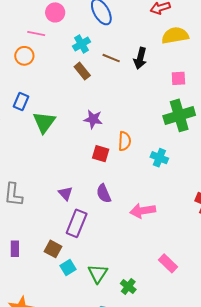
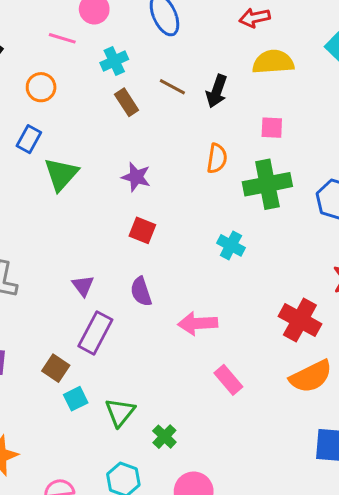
cyan cross: (81, 44) -> (114, 61), moved
orange circle: (24, 56) -> (41, 87), moved
orange semicircle: (125, 141) -> (217, 158), moved
pink rectangle: (168, 263) -> (228, 380), moved

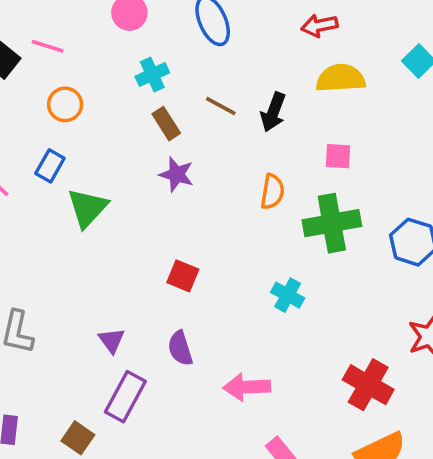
pink line: (62, 38) -> (48, 46), moved
purple star: (136, 177) -> (177, 174), moved

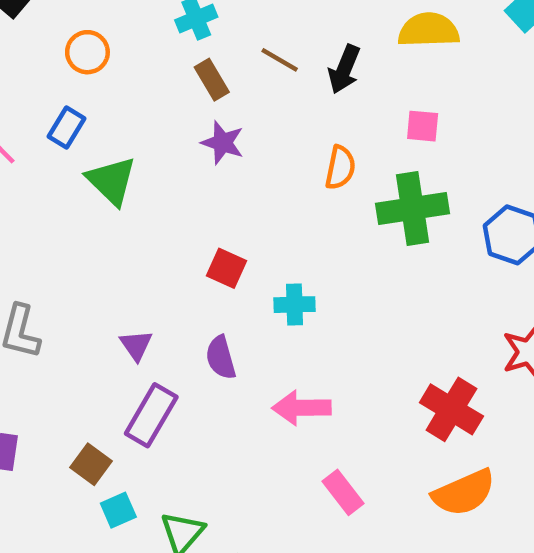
green triangle: (88, 208) -> (111, 181), turned -30
cyan cross: (288, 295) -> (294, 305), moved, turned -32

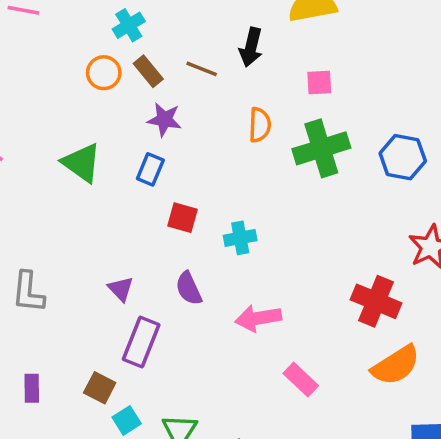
orange circle: (87, 52) -> (104, 73), moved
brown line: (280, 60) -> (202, 69), moved
blue rectangle: (67, 127) -> (150, 169), moved

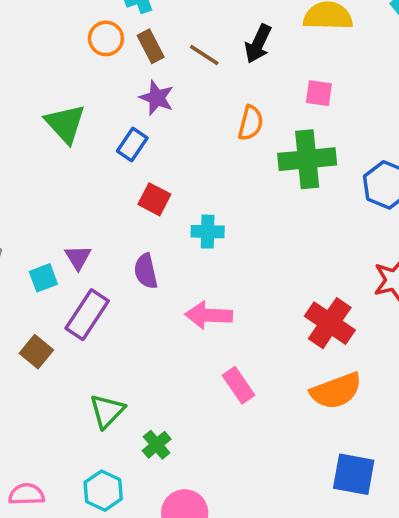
cyan square: (127, 420) -> (43, 278), moved

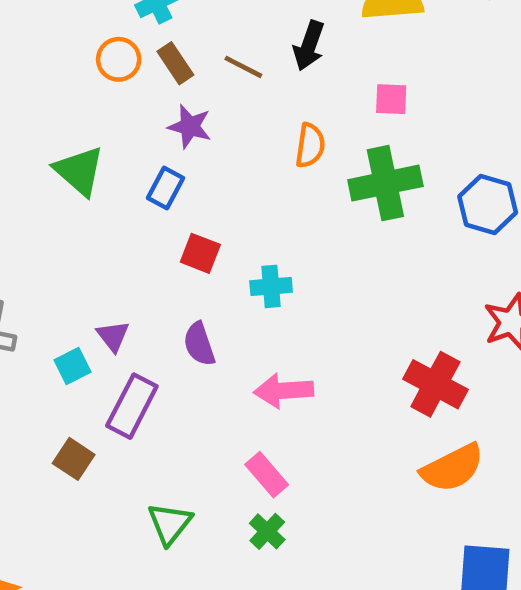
pink rectangle: (239, 385) -> (267, 475), moved
green cross: (157, 445) -> (267, 531), moved

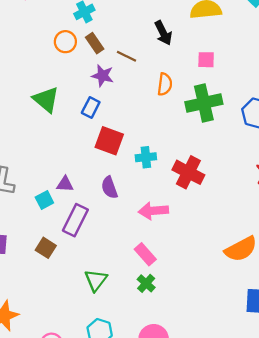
black arrow: (309, 46) -> (163, 33), turned -45
brown line: (243, 67) -> (127, 56), moved
red square: (200, 253) -> (109, 141), size x1.4
purple triangle: (113, 336) -> (65, 184), turned -48
red cross: (435, 384) -> (188, 172), moved

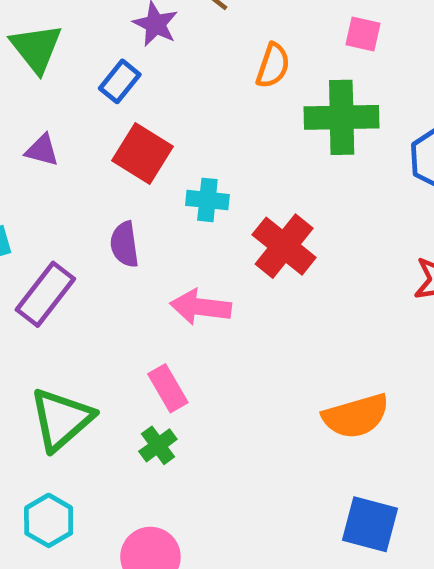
purple triangle: (65, 184) -> (42, 150), moved
green triangle: (96, 280) -> (61, 419), size x1.4

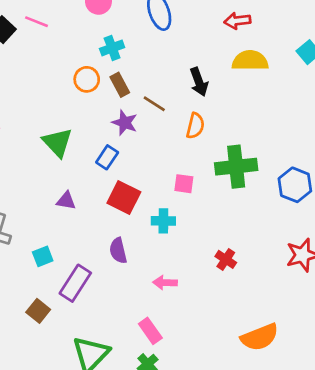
pink square: (363, 34) -> (184, 184), moved
orange semicircle: (273, 66) -> (195, 126), moved
red cross: (284, 246) -> (226, 259), moved, size x0.6
pink arrow: (201, 307) -> (165, 283), size x0.7

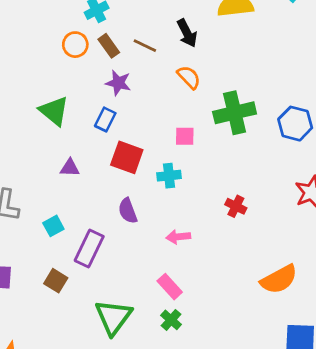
brown line: (154, 104) -> (145, 46), moved
orange semicircle: (195, 126) -> (189, 77), turned -50

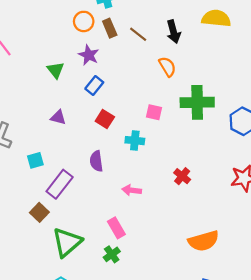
purple star: (118, 83) -> (89, 55), moved
green triangle: (54, 111) -> (56, 70), size x0.7
red square: (127, 157) -> (105, 119), size x0.7
brown square: (56, 281) -> (39, 212), moved

